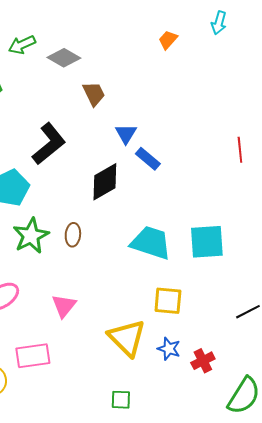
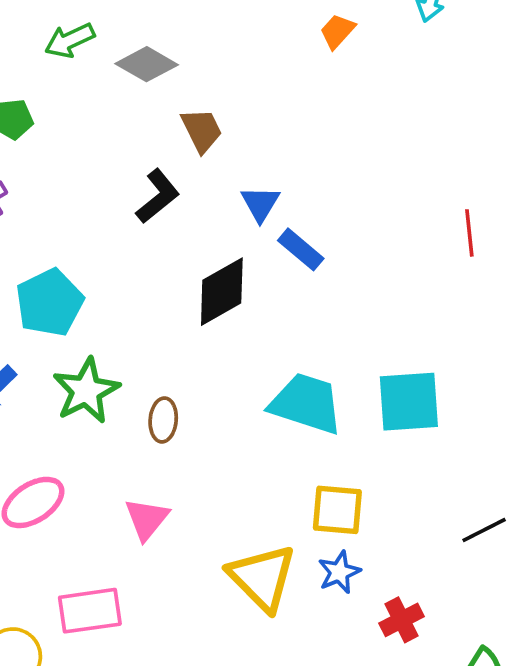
black L-shape: (49, 144) -> (158, 196), moved, size x0.7
brown ellipse: (73, 235) -> (163, 420), moved
blue star: (169, 349) -> (339, 572), moved, turned 30

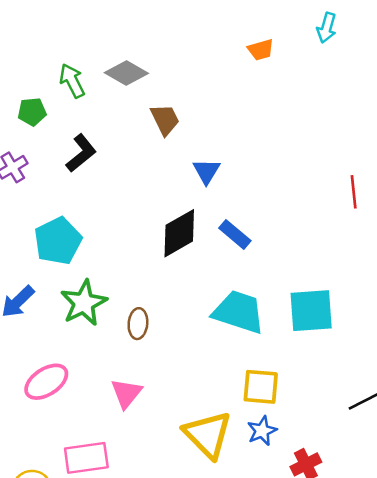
orange trapezoid: (337, 31) -> (261, 50), turned -148
green arrow: (70, 40) -> (72, 81), moved, turned 88
black L-shape: (158, 196) -> (81, 153), moved
blue rectangle: (301, 249) -> (235, 234), moved

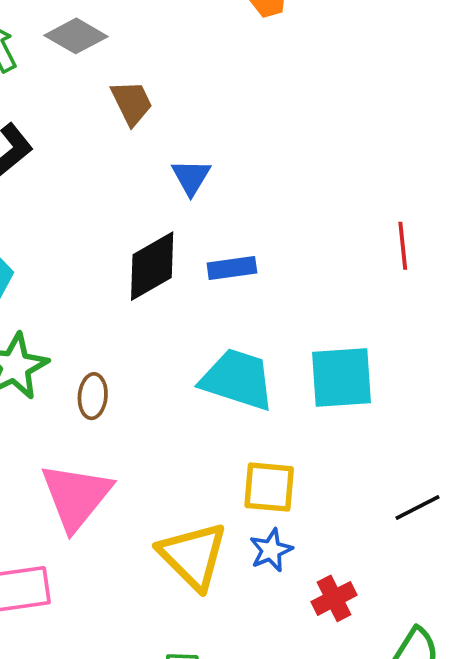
red line: (354, 192) -> (403, 246), moved
blue rectangle: (235, 234) -> (232, 268), turned -48
pink triangle: (126, 393) -> (76, 496), size x1.6

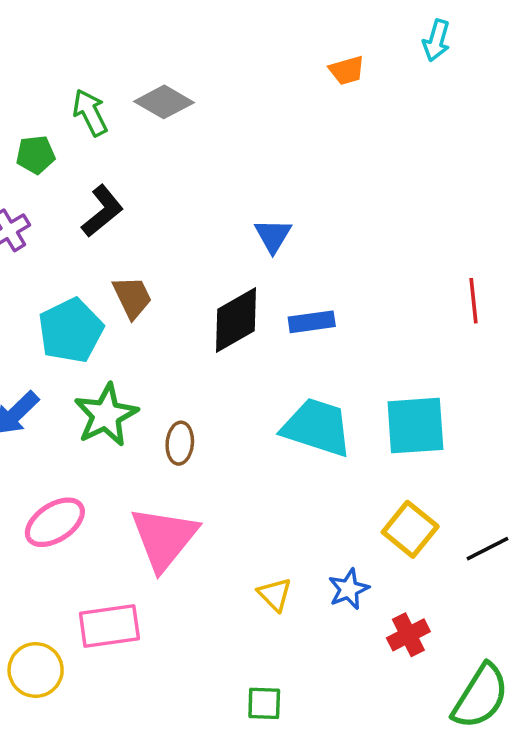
brown trapezoid: (132, 103) -> (132, 297), moved
yellow square: (269, 487) -> (410, 529), moved, turned 34
yellow triangle: (193, 556) -> (275, 594), size x0.5

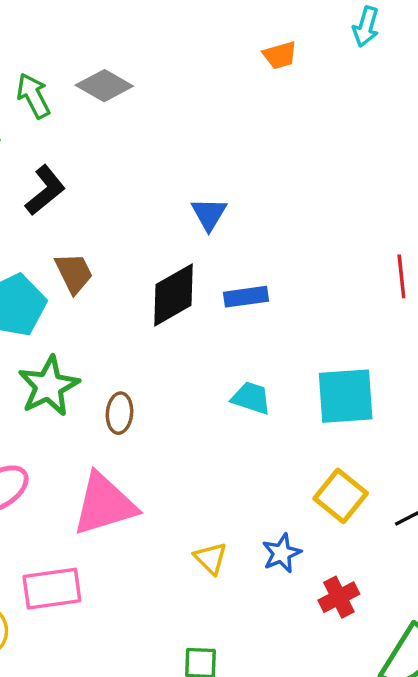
cyan trapezoid: (317, 427) -> (251, 398), size x0.6
pink triangle: (164, 538) -> (104, 504), turned 34

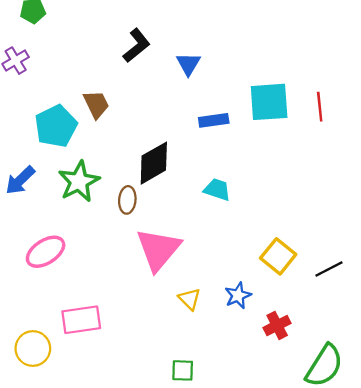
black L-shape: (45, 190) -> (137, 46), moved
black diamond: (174, 295) -> (154, 163), moved
cyan square: (346, 396) -> (269, 102), moved
pink triangle: (104, 504) -> (158, 249), moved, turned -33

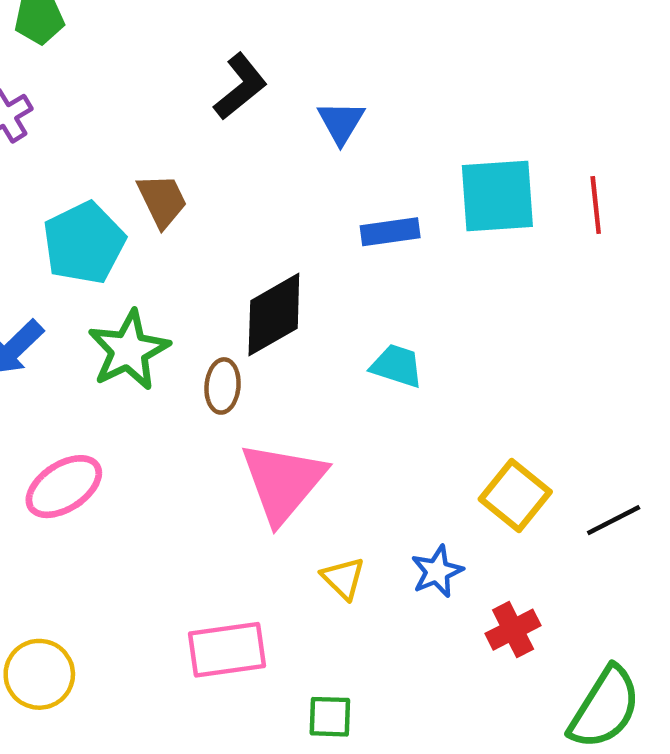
pink rectangle: (81, 320) -> (227, 650), moved

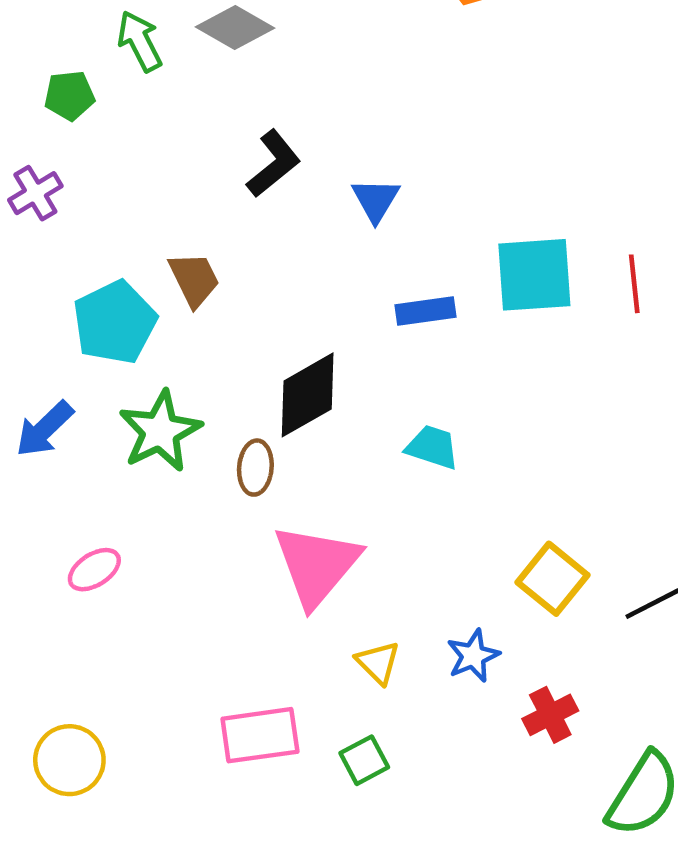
pink ellipse: (64, 487) -> (94, 570), size x0.7
green square: (330, 717) -> (364, 760), moved, turned -30

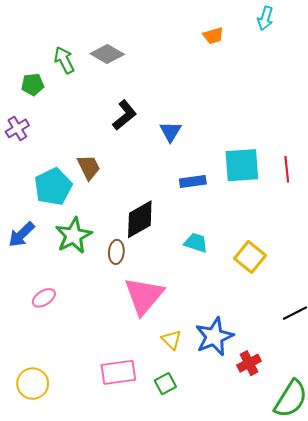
yellow square: (553, 579) -> (250, 257), moved
blue star: (473, 656) -> (214, 337), size x1.6

